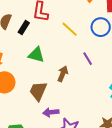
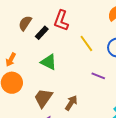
purple line: (88, 59) -> (98, 76), turned -48
brown arrow: (63, 74) -> (71, 103), moved

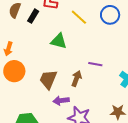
green triangle: (49, 62) -> (59, 41), moved
purple line: (98, 76) -> (95, 64), moved

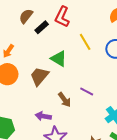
brown trapezoid: (48, 79) -> (39, 76), moved
brown arrow: (77, 79) -> (64, 100), turned 105

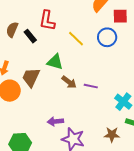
black rectangle: (42, 27) -> (30, 36), turned -72
brown trapezoid: (39, 76) -> (31, 77), moved
brown arrow: (64, 100) -> (69, 82), moved

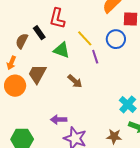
brown semicircle: (12, 30) -> (22, 41), moved
green triangle: (55, 62) -> (62, 50), moved
purple line: (91, 86) -> (95, 57), moved, turned 56

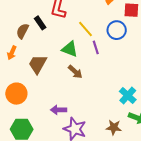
green triangle: (62, 50) -> (70, 49), moved
orange circle: (15, 86) -> (16, 94), moved

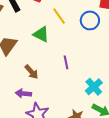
purple line: (96, 47) -> (66, 62), moved
brown arrow: (75, 72) -> (31, 72), moved

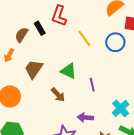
green triangle: (41, 34) -> (69, 71), moved
purple arrow: (23, 93) -> (85, 117), moved

